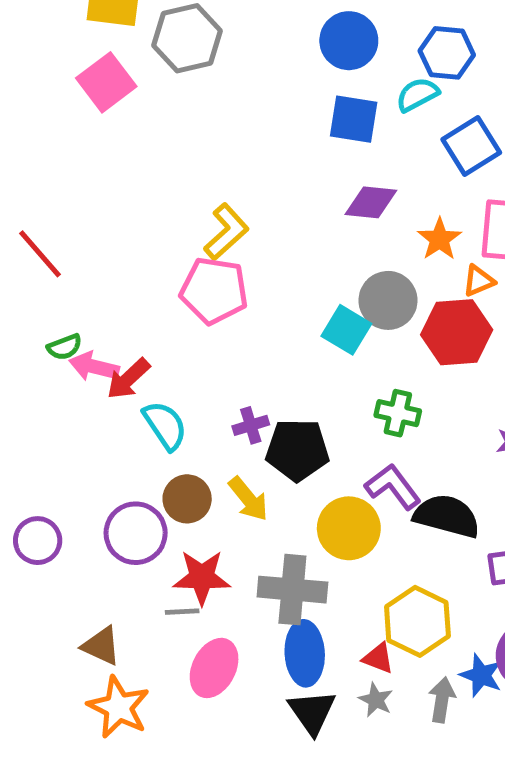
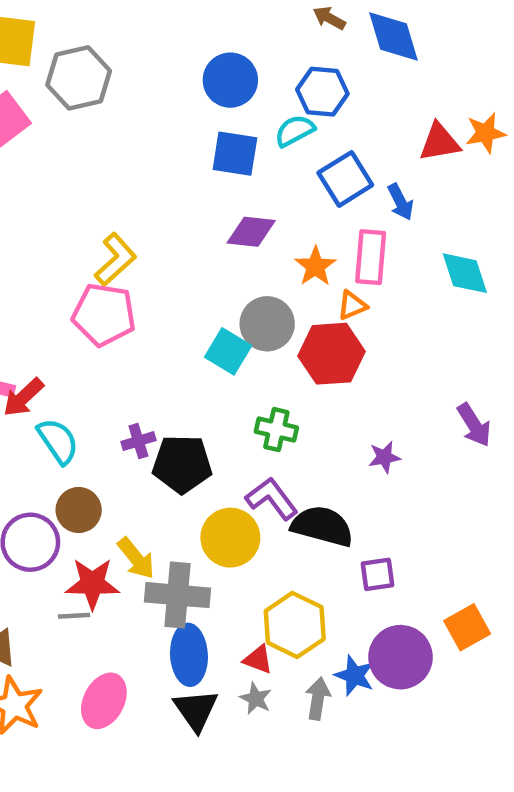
yellow arrow: (248, 499) -> (136, 558), moved
pink ellipse: (214, 668) -> (104, 701), moved

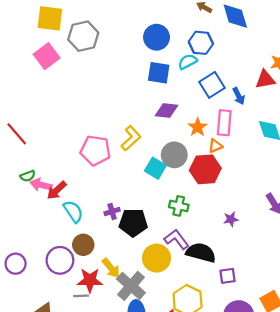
red triangle: (440, 142) -> (265, 79), moved
yellow L-shape: (115, 259) -> (131, 138), moved
gray cross: (177, 595) -> (131, 286), turned 36

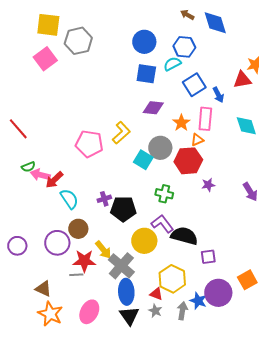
purple star: (231, 219) -> (208, 185), moved

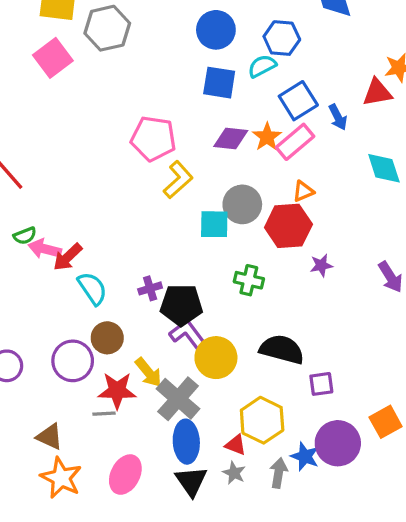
pink rectangle: (205, 119) -> (295, 142), moved, turned 45
orange star: (181, 123) -> (267, 137), moved
pink pentagon: (89, 144) -> (153, 139), moved
cyan square: (143, 160) -> (214, 224), turned -30
purple L-shape: (162, 224) -> (188, 335), moved

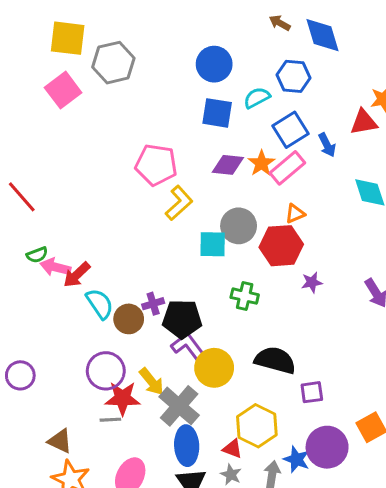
blue hexagon: (282, 38) -> (293, 76), moved
brown circle: (107, 338) -> (129, 319), moved
purple circle: (73, 361) -> (106, 371), moved

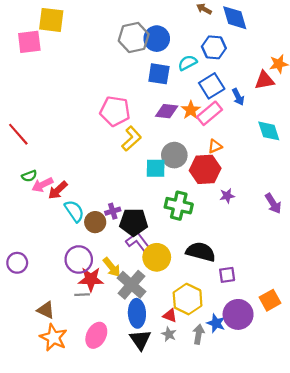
gray hexagon: (113, 63) -> (134, 38), moved
pink square: (63, 90) -> (29, 42), moved, turned 30
pink arrow: (55, 267) -> (42, 185), turned -40
green cross: (245, 296) -> (179, 206), size x1.4

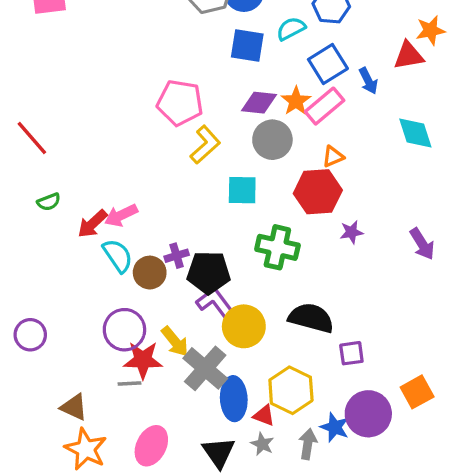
gray circle: (174, 155) -> (272, 140), moved
pink arrow: (42, 185) -> (121, 215), moved
blue ellipse: (137, 313) -> (234, 399), moved

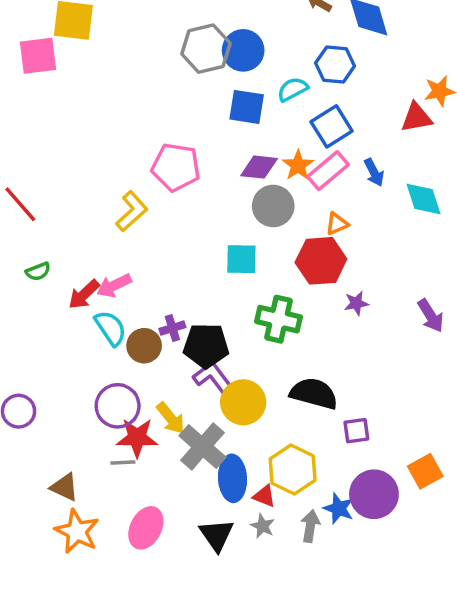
blue arrow: (368, 81) -> (374, 172), moved
yellow L-shape: (205, 145) -> (132, 211), moved

